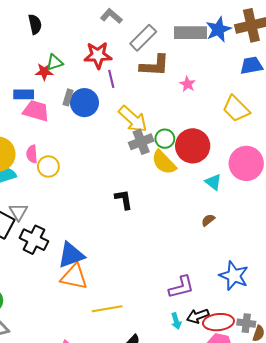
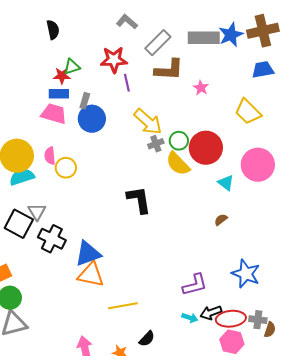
blue rectangle: (24, 94) -> (59, 94), moved
blue circle: (84, 103) -> (92, 119), moved
gray cross: (141, 142) -> (156, 144), size x0.7
black L-shape: (124, 199) -> (139, 200), size x1.4
cyan arrow: (176, 321) -> (190, 318), turned -56

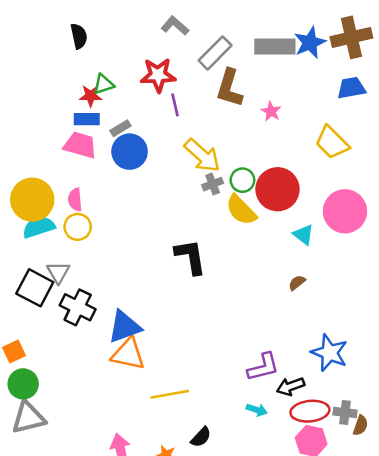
brown L-shape: (169, 70) -> (229, 88), turned 104
gray rectangle: (85, 101) -> (120, 128), turned 42
yellow circle: (66, 168) -> (78, 227), moved
black arrow: (211, 313) -> (290, 386), moved

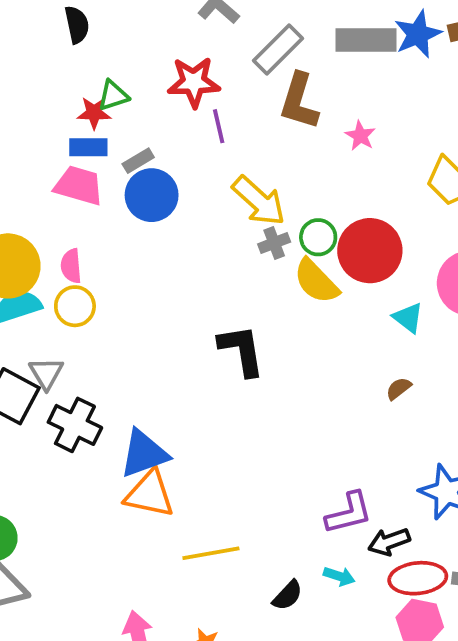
black semicircle: (201, 437) -> (288, 595), moved

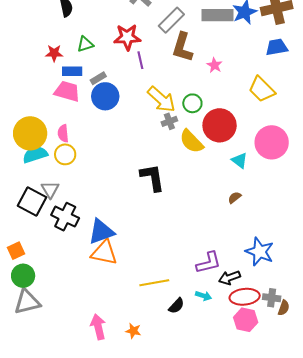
red star: (94, 113) -> (54, 53), moved
green circle: (318, 237) -> (192, 103), moved
yellow line: (211, 553) -> (154, 283), moved

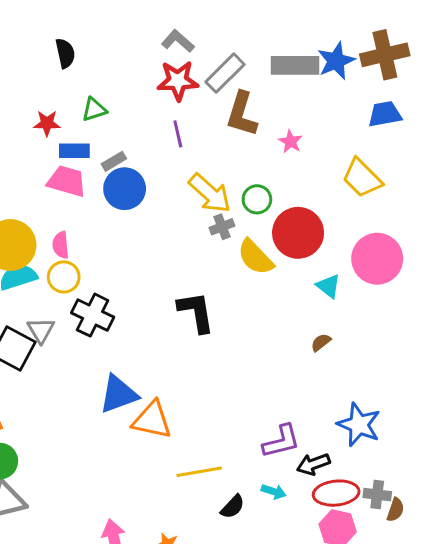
red star: (127, 37) -> (178, 81), moved
black cross: (65, 217) -> (93, 315), moved
orange triangle: (104, 253) -> (152, 420), moved

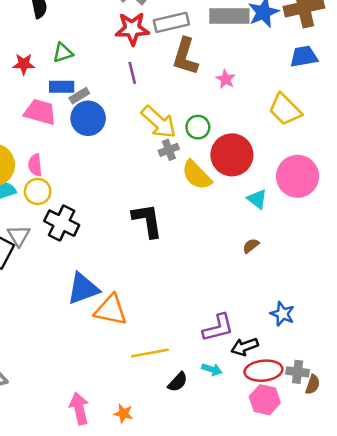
gray rectangle: (225, 73) -> (171, 22), turned 32
blue rectangle: (74, 151) -> (62, 87), moved
blue star: (359, 425) -> (282, 314), size x0.7

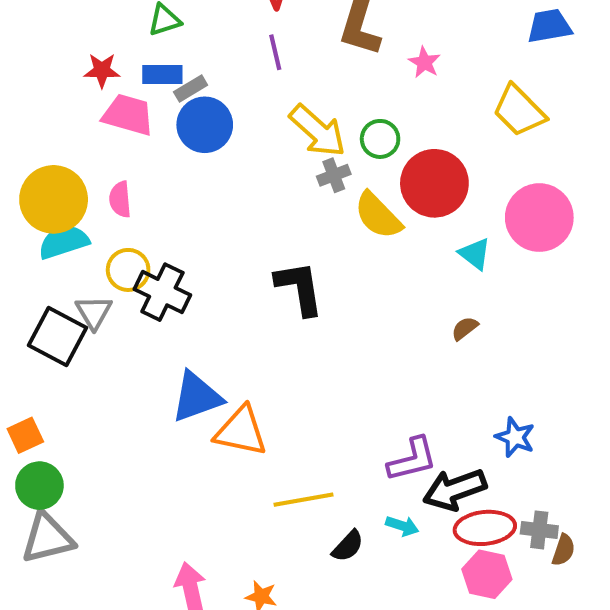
red star: (24, 64) -> (102, 70), moved
yellow circle: (38, 191) -> (128, 270), moved
black arrow: (245, 347) -> (455, 490), size x1.4

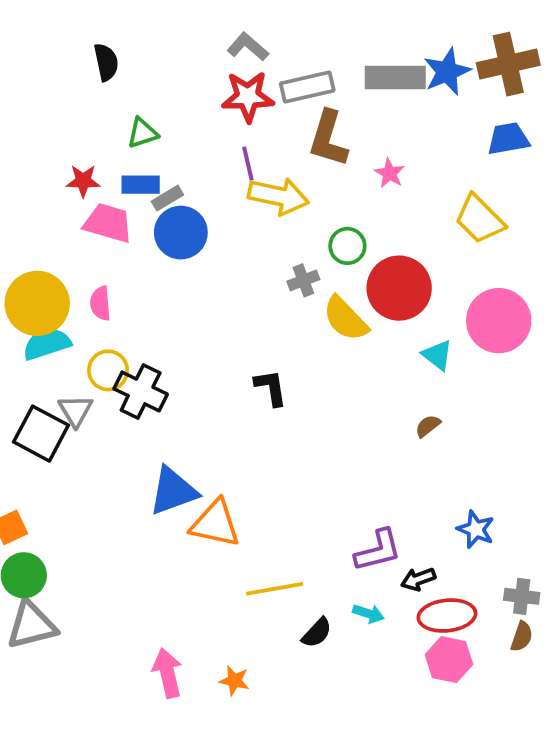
yellow arrow: (318, 131) -> (278, 196), moved, turned -30
black L-shape: (299, 288) -> (271, 388), size x0.7
black arrow: (455, 490) -> (418, 579), size x0.6
gray cross: (539, 530) -> (522, 596), moved

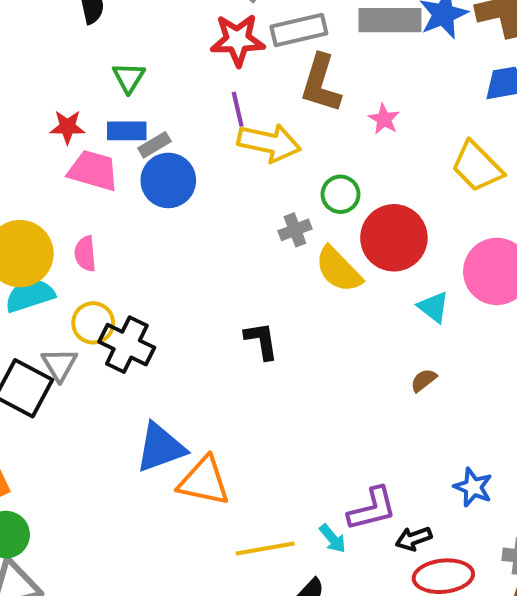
green triangle: (143, 133) -> (129, 78), turned -40
cyan arrow: (368, 614) -> (333, 539), moved, turned 32

